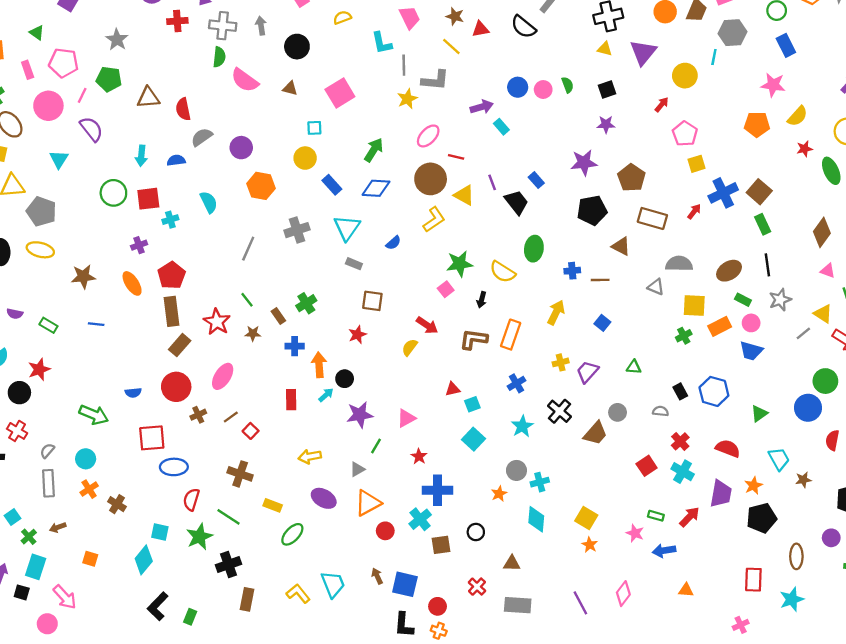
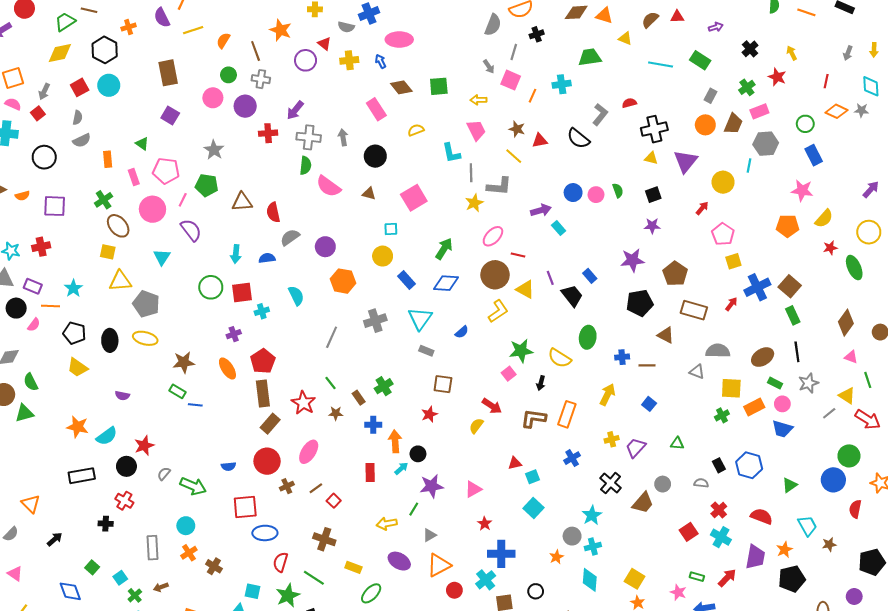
green rectangle: (48, 325) -> (177, 391), moved
cyan star: (522, 426) -> (592, 515), moved
green line: (376, 446) -> (414, 509), moved
gray semicircle: (47, 451) -> (164, 474), moved

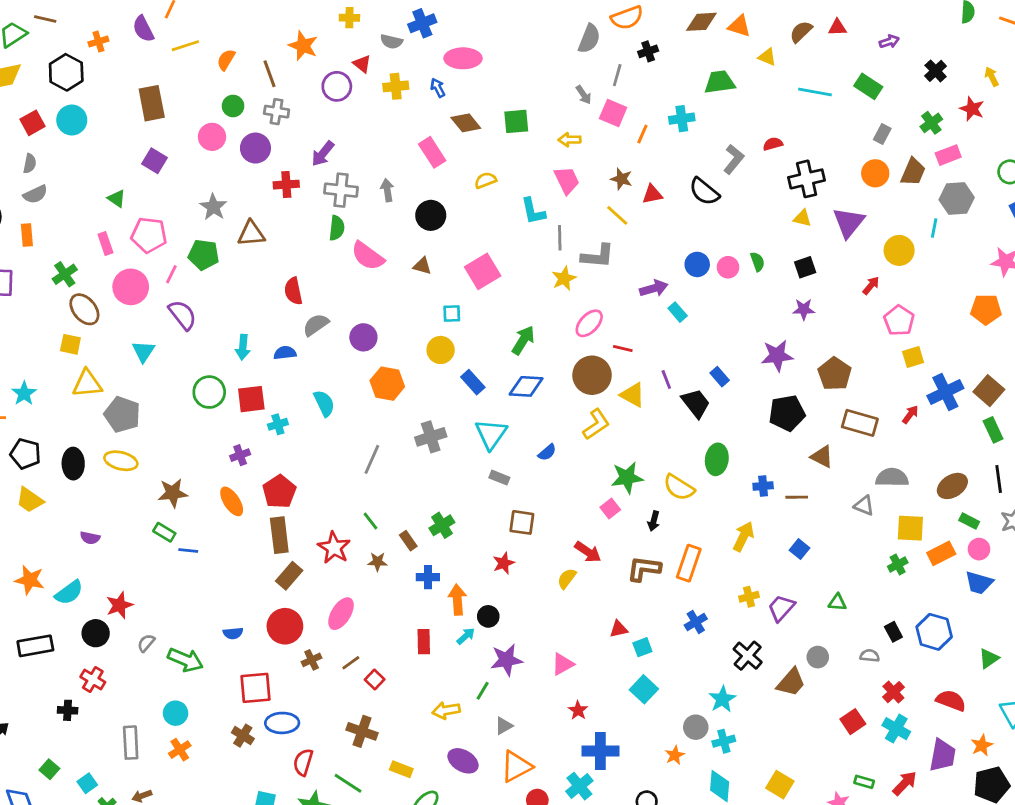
orange rectangle: (108, 159) -> (27, 235), moved
brown triangle: (242, 202) -> (251, 234), moved
brown cross: (214, 566) -> (243, 736), moved

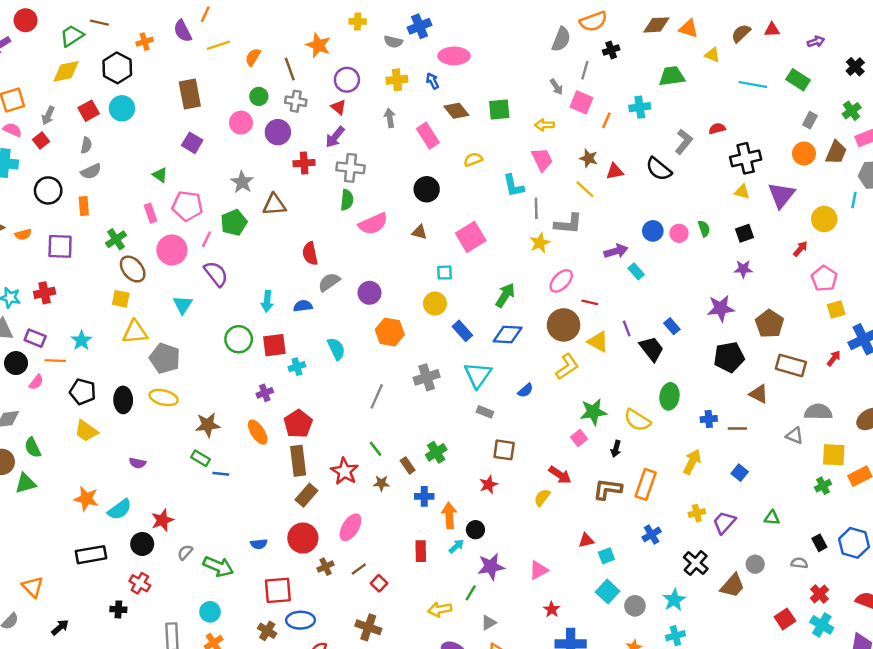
red triangle: (362, 64) -> (339, 107), moved
gray arrow: (387, 190) -> (390, 118), moved
green pentagon: (204, 255) -> (234, 223), turned -30
pink semicircle: (368, 256) -> (373, 224), turned -60
gray circle: (696, 727) -> (635, 606), moved

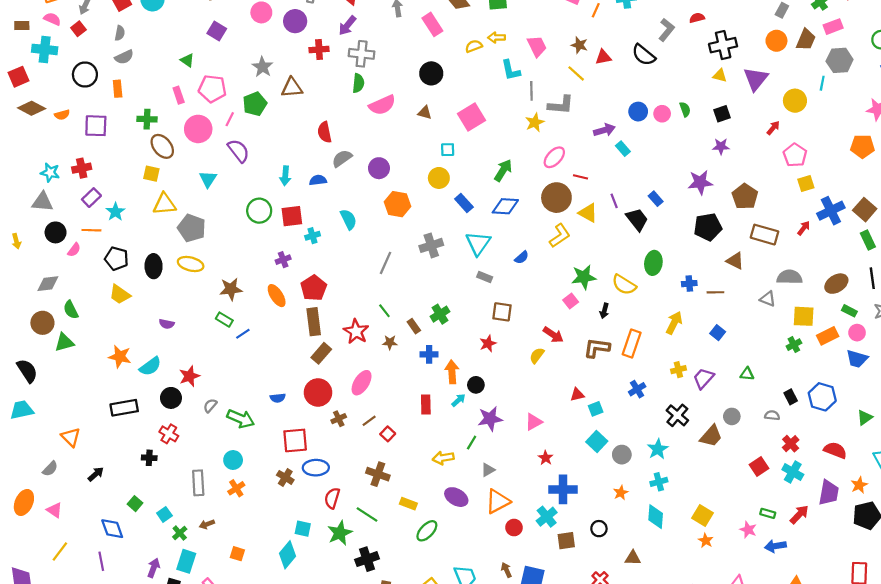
yellow arrow: (544, 125) -> (497, 37), moved
green cross: (116, 239) -> (147, 119), turned 36
purple rectangle: (35, 338) -> (91, 198), moved, turned -66
blue line: (221, 474) -> (243, 334), turned -40

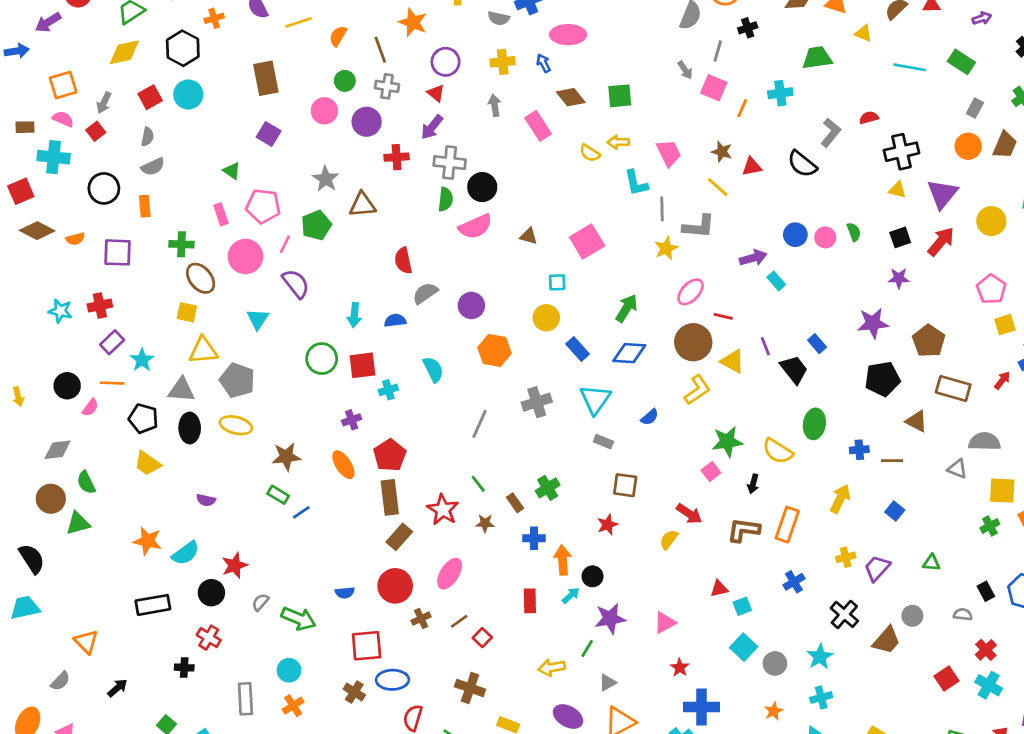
yellow semicircle: (474, 46) -> (590, 153), turned -126
black circle: (431, 73) -> (482, 187), moved
red arrow: (773, 128) -> (941, 242), moved, size x1.6
gray triangle: (42, 202) -> (181, 390), moved

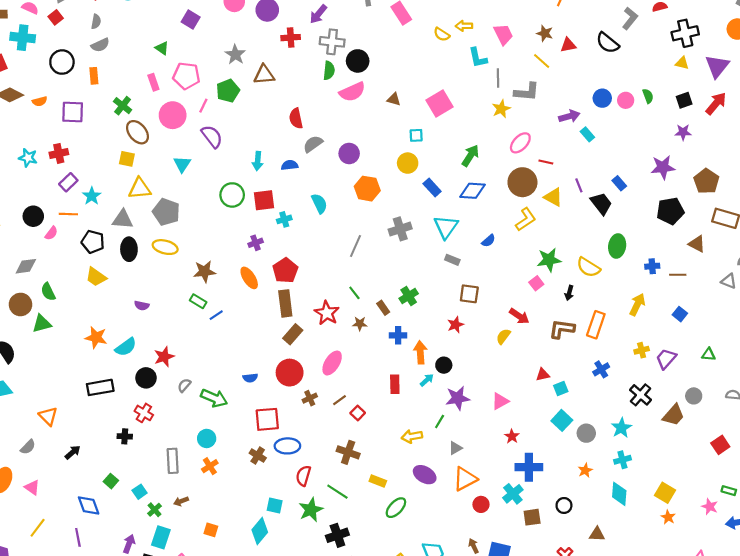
green cross: (181, 244) -> (123, 106), turned 36

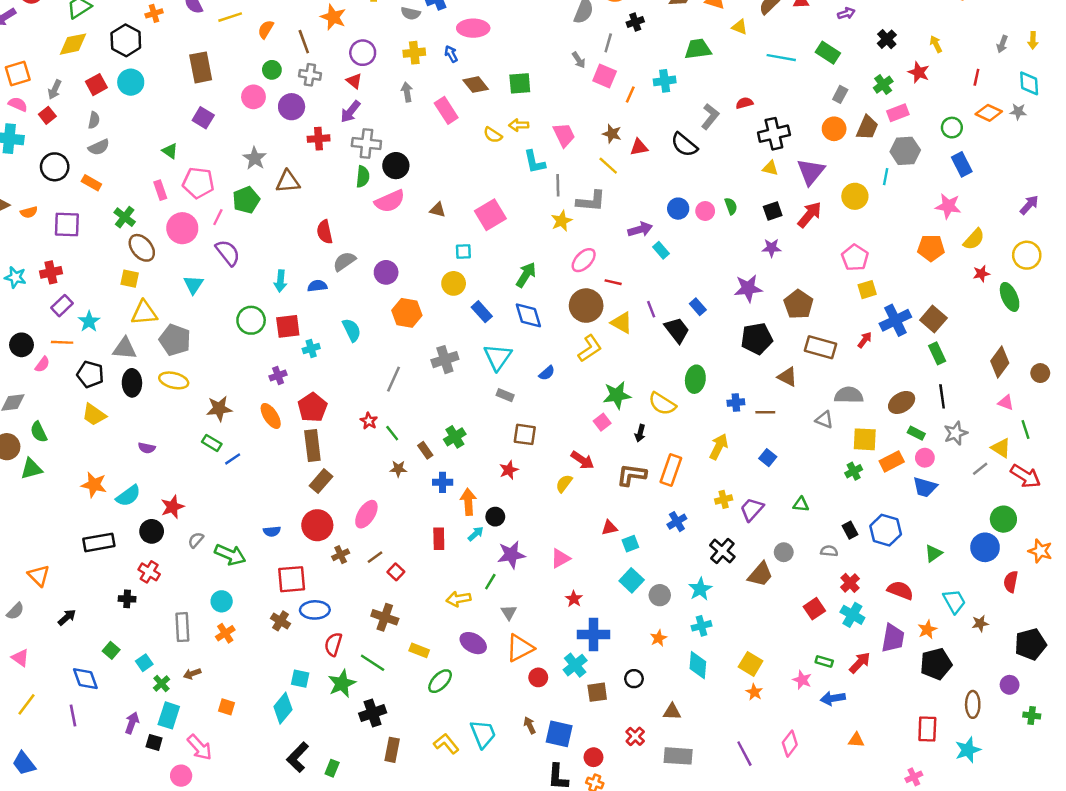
orange rectangle: (94, 76) -> (91, 183), turned -56
blue diamond: (472, 191) -> (528, 315), turned 70
red star: (327, 313) -> (369, 421), moved, size x0.6
gray triangle: (455, 448) -> (509, 612), turned -32

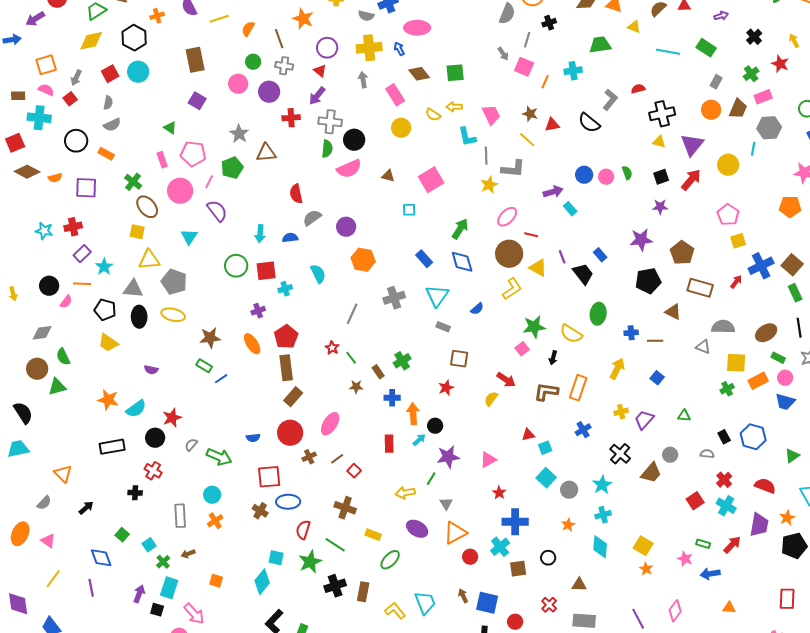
yellow cross: (414, 53) -> (369, 48), size x1.4
yellow circle: (454, 283) -> (401, 128), moved
brown rectangle: (392, 750) -> (363, 592), moved

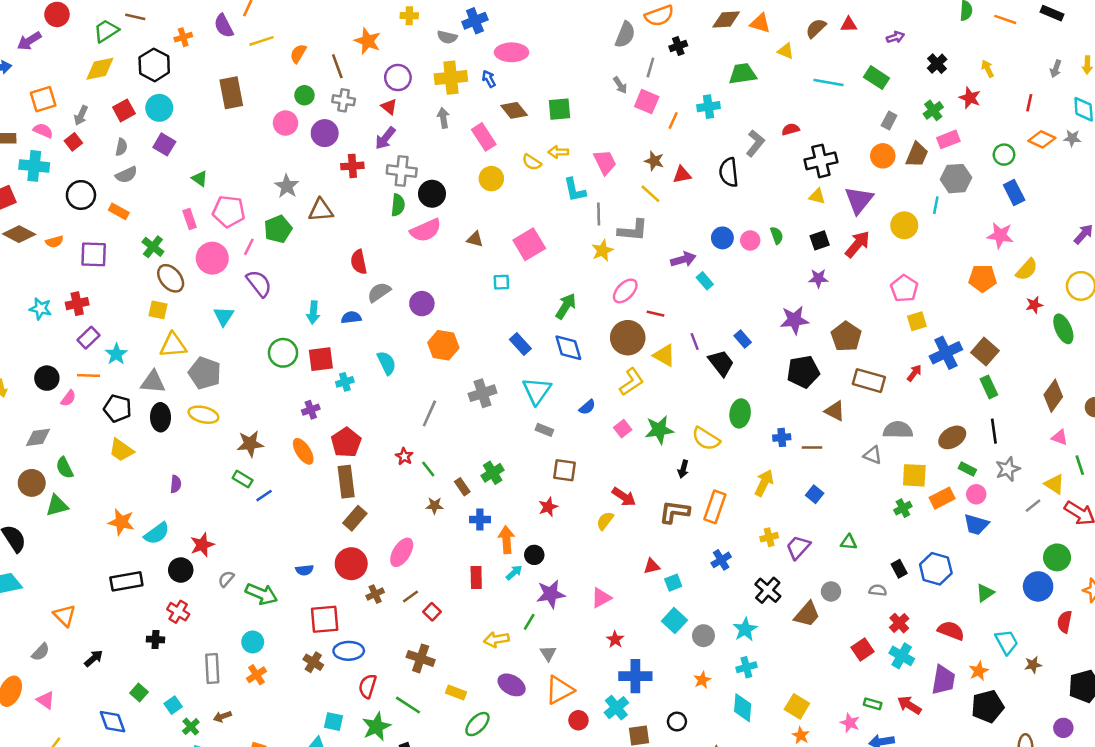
purple square: (197, 101) -> (164, 144), moved
black semicircle: (589, 123) -> (729, 172), turned 45
pink square: (522, 349) -> (623, 429), moved
purple semicircle: (151, 370) -> (176, 484), turned -96
red arrow: (732, 545) -> (909, 705), turned -102

